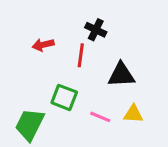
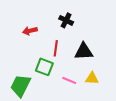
red line: (81, 55) -> (56, 48), moved

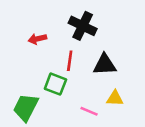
black cross: (66, 20) -> (83, 26), size x1.5
pink line: (69, 80) -> (89, 111), moved

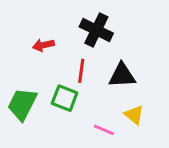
yellow triangle: (115, 98) -> (134, 115), turned 36
green trapezoid: (26, 107) -> (22, 104), moved

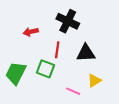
yellow triangle: (134, 115) -> (94, 81), turned 48

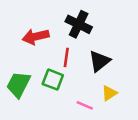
red arrow: (31, 32) -> (36, 37), size x1.5
black triangle: (86, 53) -> (99, 61), turned -36

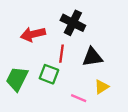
black triangle: (99, 61) -> (92, 57), turned 30

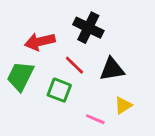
red line: (62, 54) -> (74, 65), turned -54
green trapezoid: (17, 79) -> (20, 76), moved

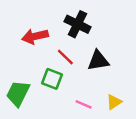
green trapezoid: (20, 76) -> (18, 93), moved
yellow triangle: (123, 105) -> (114, 102), moved

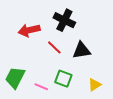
green square: (52, 79) -> (63, 79), moved
pink line: (84, 104) -> (41, 87), moved

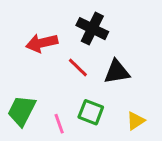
pink line: (41, 87) -> (59, 124), turned 48

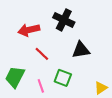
red line: (78, 67) -> (42, 54), moved
yellow triangle: (136, 121) -> (101, 88), moved

